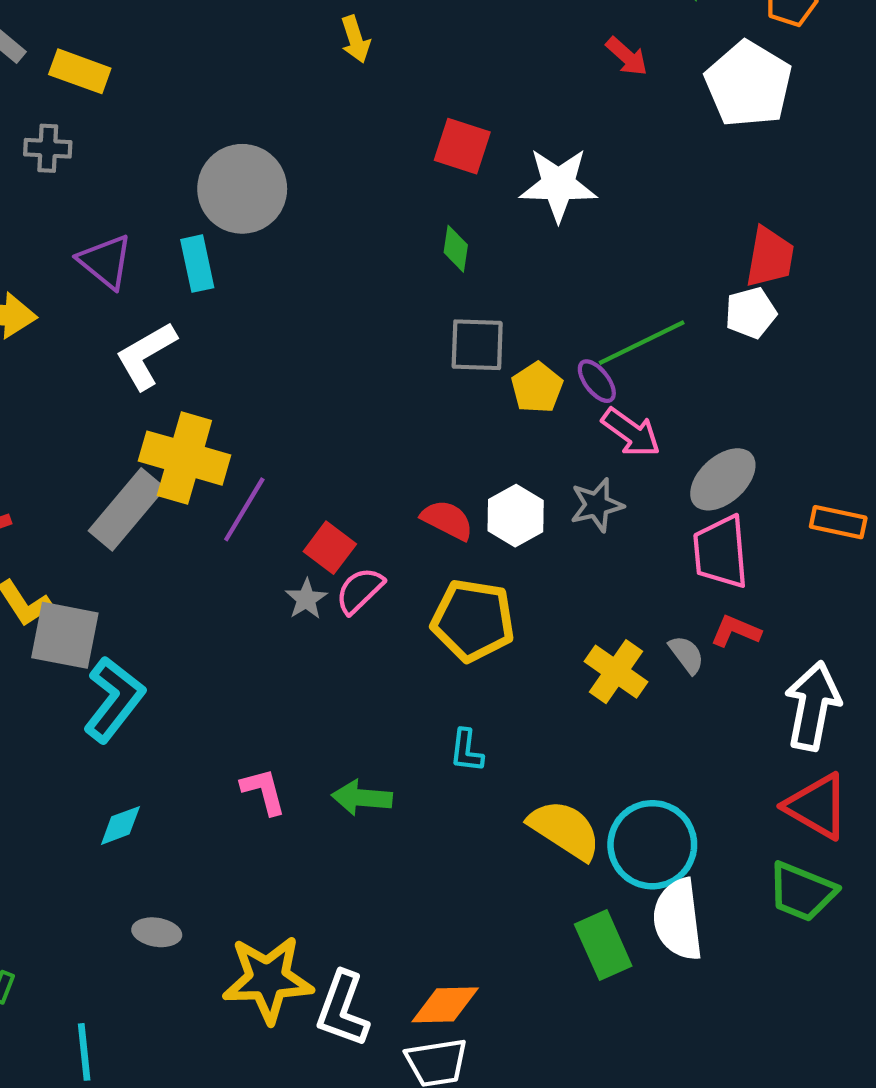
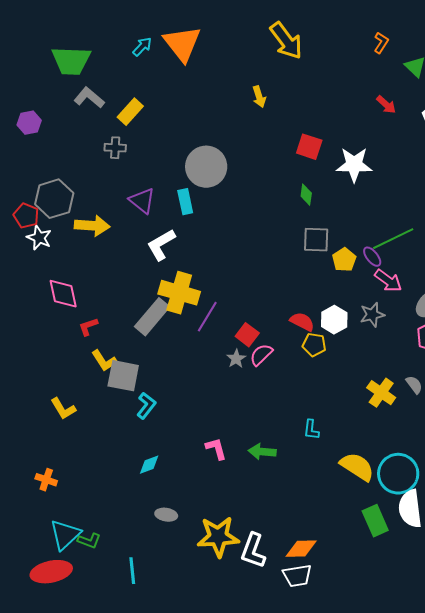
yellow rectangle: (80, 71) -> (130, 112), turned -68
yellow pentagon: (473, 620) -> (314, 345), moved, size x0.6
cyan L-shape: (114, 699) -> (146, 406), size x0.7

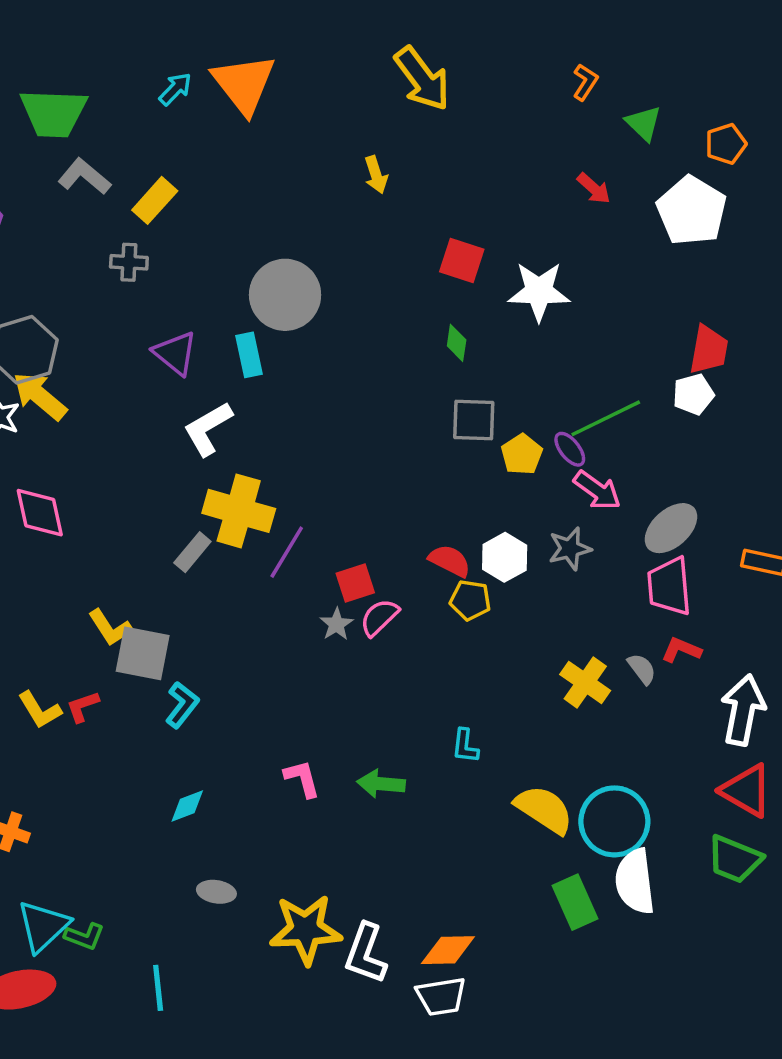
yellow arrow: (92, 226) -> (40, 396), moved, turned -144
gray rectangle: (152, 317) -> (192, 552), size x0.6
red L-shape: (88, 327) -> (83, 707), moved
red square: (247, 335) -> (355, 583), turned 35

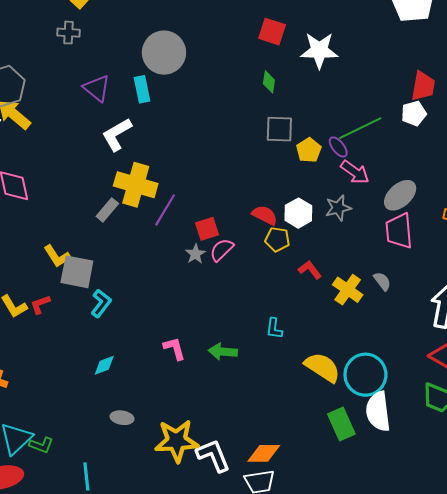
red L-shape: (681, 650) -> (310, 270), moved, turned 30
white L-shape: (366, 954) -> (213, 455), turned 138

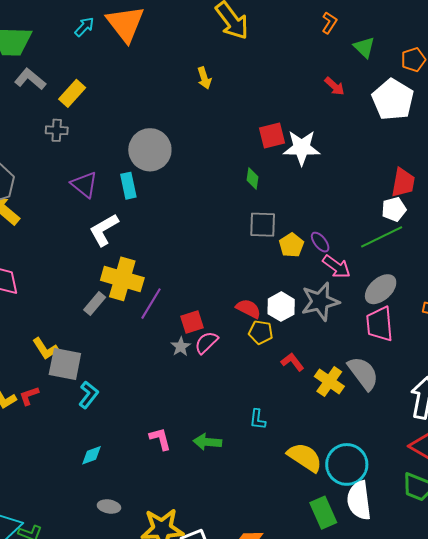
red square: (272, 32) -> (272, 135), moved, turned -32
green line: (360, 128) -> (382, 237), moved
gray star: (338, 208) -> (320, 301), size x1.5
gray semicircle: (382, 281) -> (363, 373), size x1.8

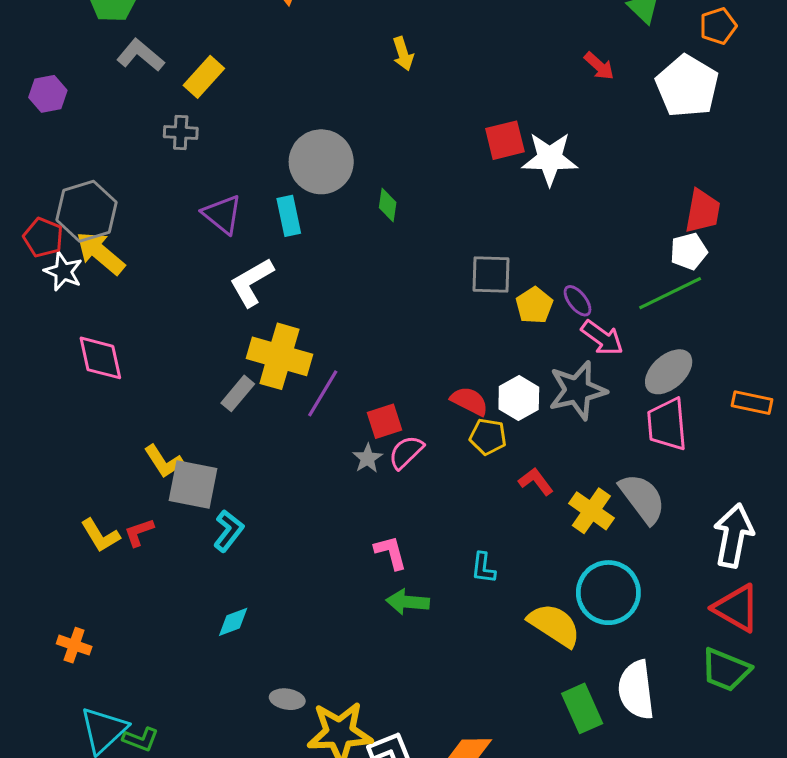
green diamond: (252, 178) -> (388, 205), moved
pink L-shape: (160, 439) -> (391, 552), moved
cyan circle: (347, 464) -> (608, 593), moved
gray ellipse: (109, 506) -> (287, 699), moved

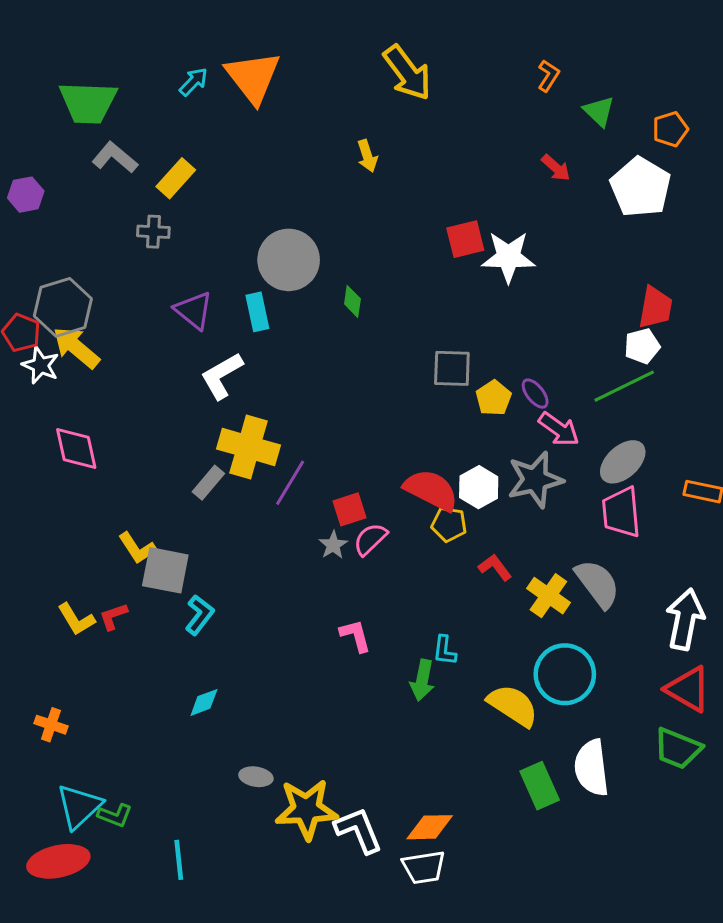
red semicircle: (469, 401) -> (431, 490), size x1.5
green arrow: (408, 602) -> (422, 680), moved, turned -84

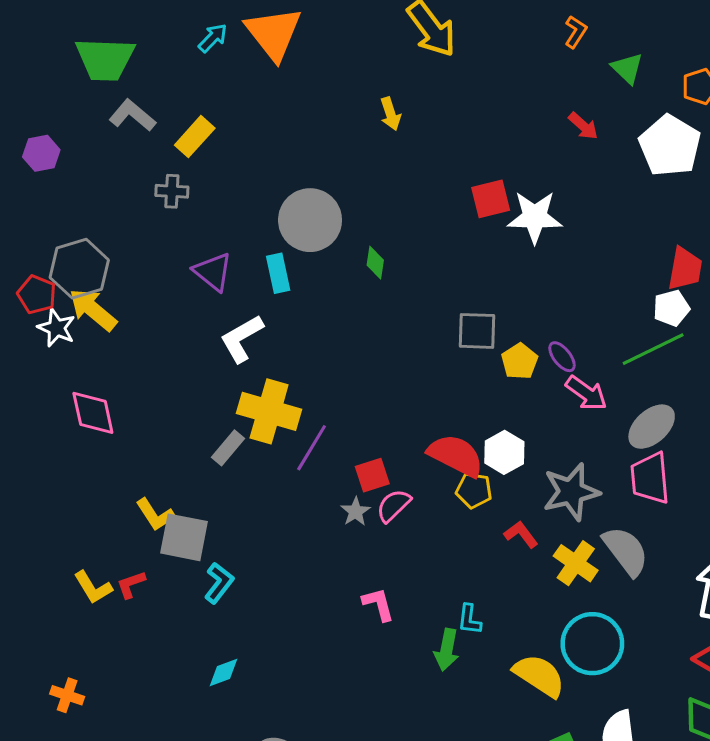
gray star: (535, 480) -> (571, 492), moved

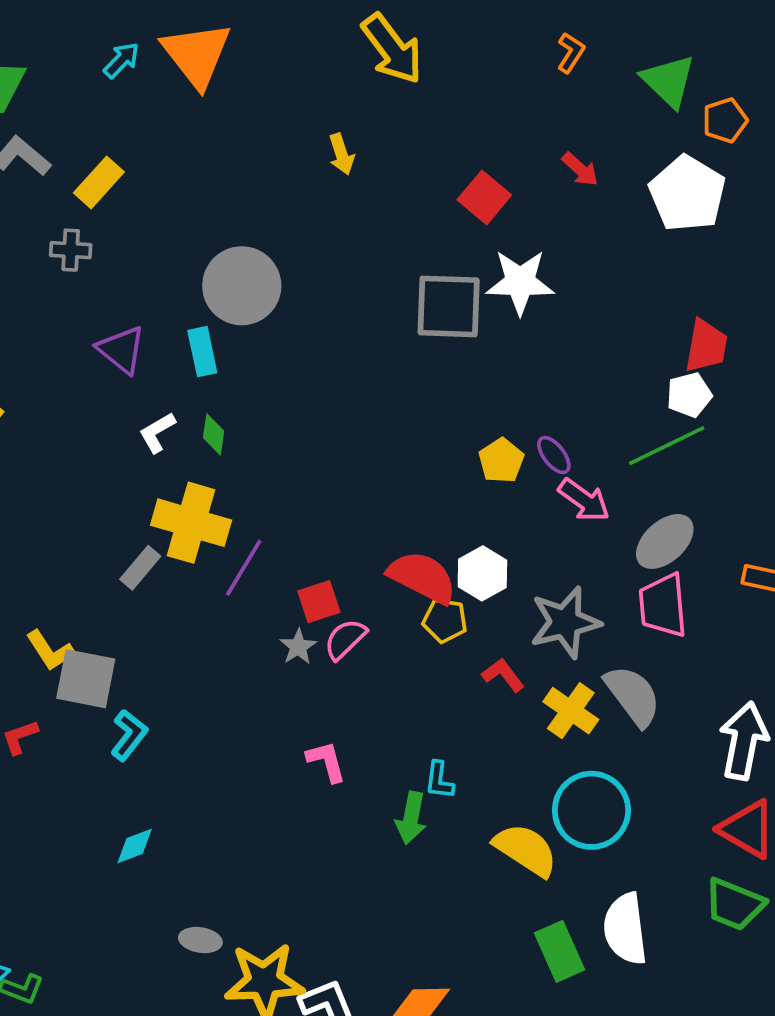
green triangle: (627, 68) -> (669, 81), moved, size x1.4
red square: (491, 199) -> (484, 197), moved, turned -36
green diamond: (375, 263) -> (214, 434), moved
gray square: (477, 331) -> (449, 306), moved, size x1.4
white L-shape: (242, 338) -> (157, 432), size x0.7

